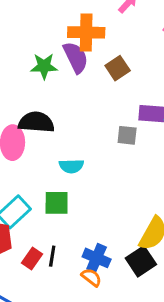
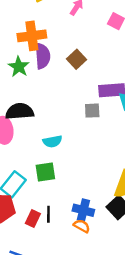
orange cross: (86, 32) -> (32, 36), moved
purple semicircle: (76, 57) -> (42, 56), turned 30
green star: (44, 66) -> (19, 67), turned -30

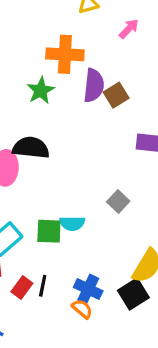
purple semicircle: (42, 56) -> (94, 85), moved
gray square: (92, 111) -> (118, 202), moved, turned 35
cyan semicircle: (52, 141) -> (72, 223), moved

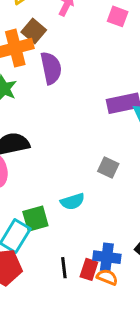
brown square: (116, 95) -> (34, 31), moved
green square: (49, 231) -> (35, 219), moved
red rectangle: (22, 287) -> (89, 269), moved

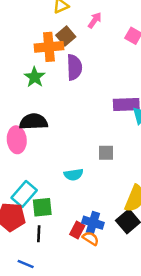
gray square: (108, 168) -> (106, 153), turned -35
green square: (35, 219) -> (42, 207), moved
black line: (64, 268) -> (39, 234), moved

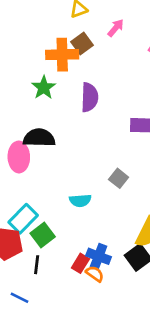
purple semicircle: (74, 67) -> (89, 97), moved
gray square: (106, 153) -> (119, 178), turned 35
green square: (42, 207) -> (43, 235), turned -35

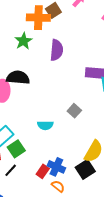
black line: (37, 265) -> (11, 170), turned 32
orange semicircle: (95, 274) -> (58, 186), moved

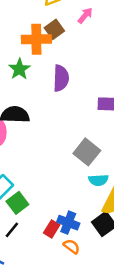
gray square: (74, 111) -> (87, 152), size x1.5
cyan semicircle: (45, 125) -> (98, 180), moved

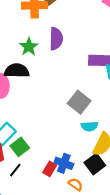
green star: (19, 69) -> (29, 47), moved
orange semicircle: (71, 246) -> (75, 184), moved

